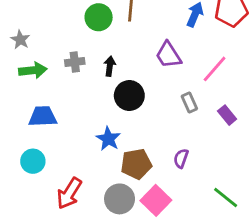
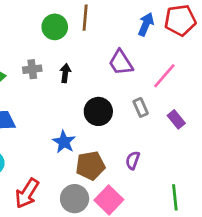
black circle: (129, 96) -> (98, 111), moved
green line: (226, 198) -> (175, 197), turned 45

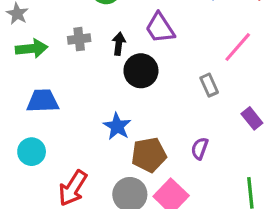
purple trapezoid: (121, 63) -> (160, 28), moved
black circle: (98, 111) -> (141, 71), moved
purple rectangle: (176, 119) -> (252, 118), moved

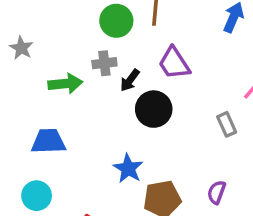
gray cross: (79, 39) -> (104, 63), moved
black arrow: (119, 44) -> (130, 80), turned -150
green arrow: (32, 49) -> (65, 84), moved

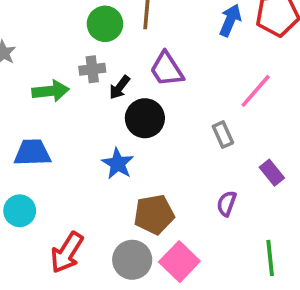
blue star: (128, 168) -> (118, 164), moved
purple semicircle: (217, 192) -> (227, 204), moved

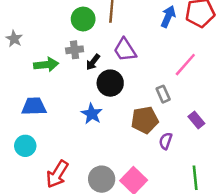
brown pentagon: (154, 214) -> (145, 120), moved

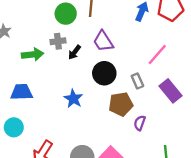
black circle: (110, 83) -> (104, 73), moved
purple rectangle: (196, 120) -> (171, 91), moved, size x1.5

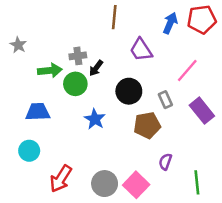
green circle: (66, 14) -> (75, 84), moved
purple trapezoid: (103, 41) -> (141, 50), moved
purple semicircle: (140, 123) -> (165, 162), moved

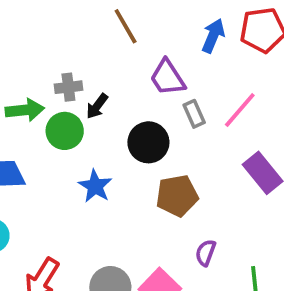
brown line: (114, 17) -> (126, 26), turned -35
gray rectangle: (165, 100) -> (194, 114), moved

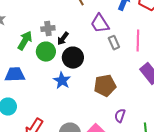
green arrow: (25, 110) -> (25, 41), turned -54
pink line: (240, 110) -> (138, 41), turned -40
black circle: (148, 142) -> (73, 58), moved

